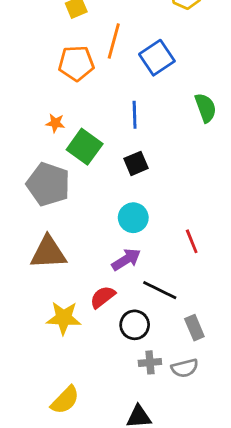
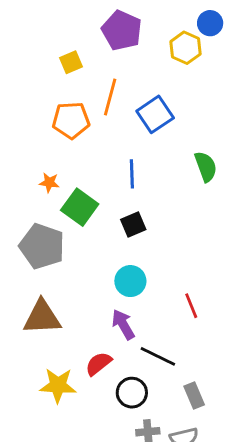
purple arrow: (126, 259) -> (123, 325), turned -88

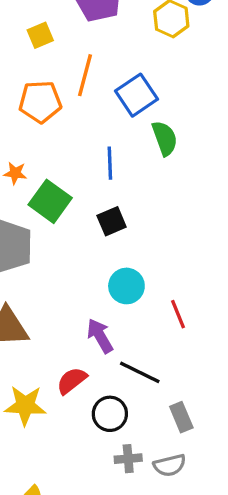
green semicircle: (206, 167) -> (165, 138), moved
cyan circle: (130, 281) -> (126, 286), moved

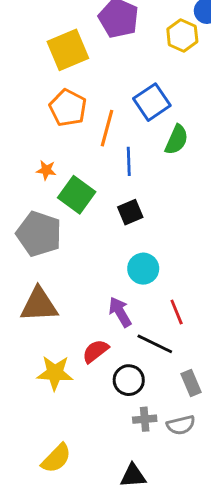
yellow square: (40, 35) -> (68, 50), size x1.8
orange line: (85, 75) -> (107, 128), moved
orange pentagon: (40, 102) -> (68, 108), turned 30
green semicircle: (165, 138) -> (177, 140), turned 44
red line: (178, 314) -> (177, 312), moved

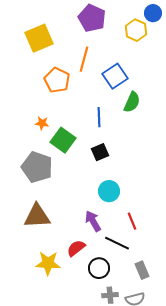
yellow square: (68, 50) -> (39, 38), moved
orange line: (107, 128) -> (84, 59), moved

